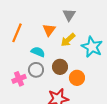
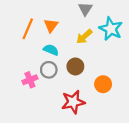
orange triangle: (49, 30) -> (51, 25), moved
cyan star: (92, 47) -> (111, 29), moved
orange circle: (77, 78) -> (103, 84), moved

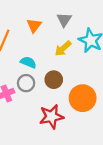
orange triangle: (51, 25) -> (34, 25), moved
orange circle: (103, 84) -> (83, 98), size x1.5

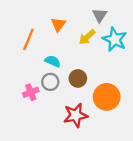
gray triangle: (64, 20) -> (100, 15), moved
yellow arrow: (63, 48) -> (87, 37), moved

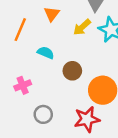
gray circle: (50, 82) -> (43, 114), moved
red star: (76, 115) -> (87, 119), moved

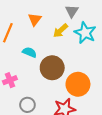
brown circle: (72, 71) -> (52, 68), size x1.5

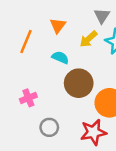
cyan semicircle: (30, 52) -> (60, 57), moved

